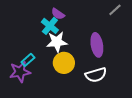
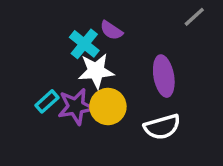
purple semicircle: (58, 14) -> (111, 30), moved
purple star: (20, 72) -> (76, 107), moved

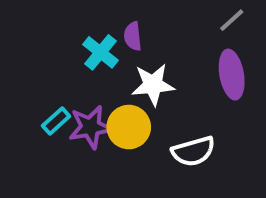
purple semicircle: (111, 30) -> (133, 36), turned 50
white star: (96, 71) -> (153, 85), moved
purple ellipse: (164, 76) -> (232, 75), moved

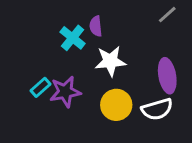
purple ellipse: (232, 75) -> (167, 76), moved
yellow circle: (129, 127) -> (116, 105), moved
white semicircle: (193, 151) -> (157, 109), moved

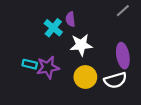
cyan rectangle: (40, 87) -> (30, 64), turned 56

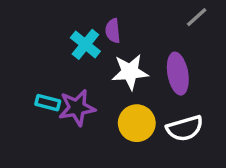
purple ellipse: (123, 56) -> (178, 74), moved

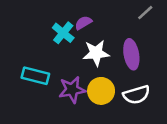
purple semicircle: (113, 31) -> (83, 23), turned 66
cyan rectangle: (48, 103) -> (35, 76), size x1.5
purple star: (77, 108) -> (72, 90), moved

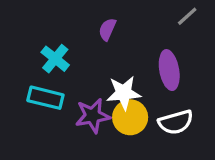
purple semicircle: (83, 23) -> (107, 29), turned -36
cyan cross: (63, 33) -> (55, 59), moved
white star: (96, 53) -> (124, 93), moved

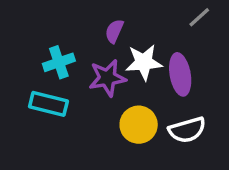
cyan cross: (55, 59) -> (59, 62), turned 32
white star: (124, 93) -> (144, 62), moved
purple star: (93, 116) -> (107, 78), moved

